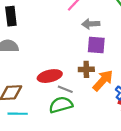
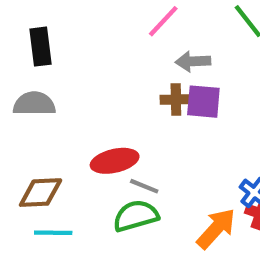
brown cross: (86, 69) -> (176, 99), moved
orange arrow: (103, 80) -> (216, 229), moved

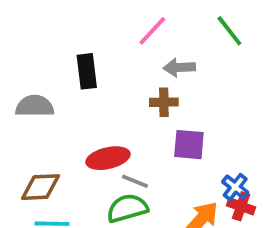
black rectangle: (41, 47) -> (87, 71), moved
purple square: (203, 102) -> (189, 145), moved

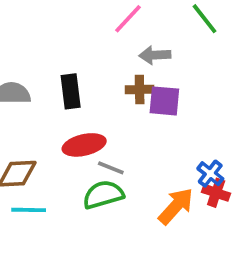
black rectangle: (87, 71) -> (71, 91), moved
purple square: (189, 145) -> (164, 101), moved

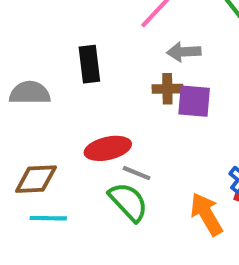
black rectangle: (71, 91) -> (89, 64), moved
green semicircle: (103, 195) -> (128, 202), turned 63
orange arrow: (176, 206) -> (206, 214), turned -72

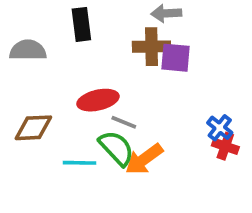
brown cross: (167, 89) -> (152, 47), size x1.4
orange arrow: (206, 214) -> (144, 159), moved, turned -96
cyan line: (48, 218) -> (80, 163), moved

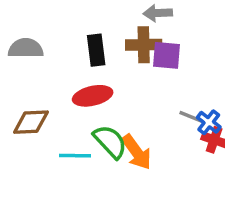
black rectangle: (81, 24) -> (96, 50), moved
gray line: (124, 122) -> (191, 117), moved
orange arrow: (144, 159) -> (137, 152), turned -90

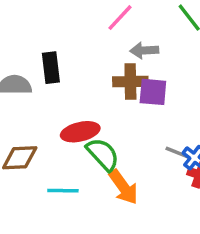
black rectangle: (96, 50) -> (51, 68), moved
green semicircle: (110, 142) -> (103, 154), moved

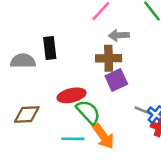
purple square: (153, 92) -> (116, 80), moved, turned -30
cyan line: (63, 191) -> (73, 139), moved

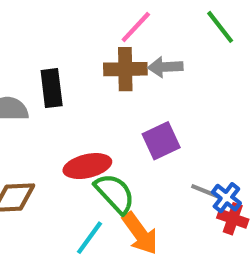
brown cross: (109, 58) -> (125, 69), moved
cyan line: (73, 139) -> (89, 238), turned -55

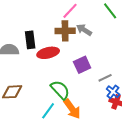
gray arrow: (165, 67) -> (84, 30), turned 35
red ellipse: (87, 166) -> (48, 53), moved
gray line: (205, 191) -> (105, 78), moved, turned -48

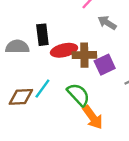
brown cross: (65, 31) -> (84, 55), moved
cyan line: (48, 111) -> (42, 89), moved

